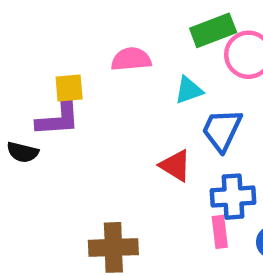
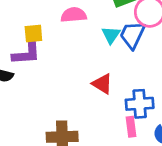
cyan triangle: (189, 90) -> (111, 35), turned -36
blue trapezoid: (222, 130) -> (132, 35), moved

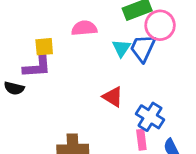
blue cross: (140, 104) -> (150, 117), turned 36

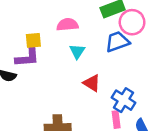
cyan triangle: (121, 48) -> (77, 51), moved
blue trapezoid: (143, 48) -> (117, 42), turned 45

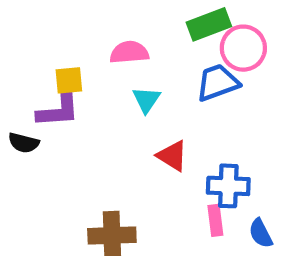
blue cross: (123, 100) -> (228, 186), turned -30

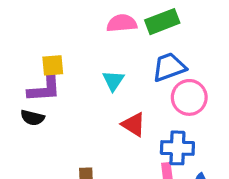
pink circle: (243, 48) -> (189, 97), moved
pink semicircle: (129, 52) -> (122, 23), moved
black semicircle: (24, 143) -> (32, 118), moved

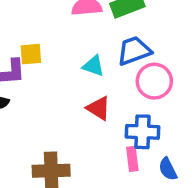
yellow square: (53, 65) -> (31, 54), moved
cyan triangle: (113, 81) -> (93, 66), moved, turned -45

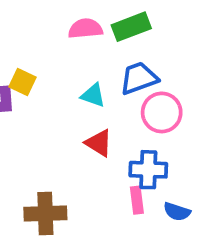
yellow square: (31, 54) -> (23, 82), turned 30
blue semicircle: (168, 169) -> (177, 212), turned -45

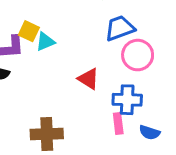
cyan triangle: (93, 95) -> (45, 42), moved, turned -42

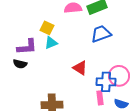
yellow square: (29, 31) -> (47, 28), moved
pink circle: (138, 55) -> (119, 76), moved

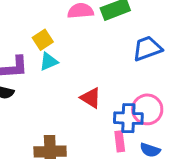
yellow square: (47, 28) -> (43, 40), turned 32
blue trapezoid: (101, 34) -> (147, 49), moved

